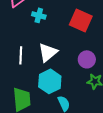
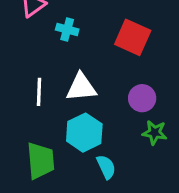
white triangle: (48, 52) -> (81, 87), turned 35

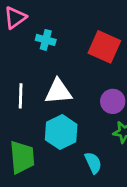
cyan semicircle: (106, 167) -> (93, 163), moved

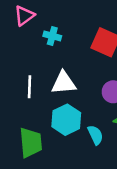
cyan semicircle: (93, 163) -> (95, 135), moved

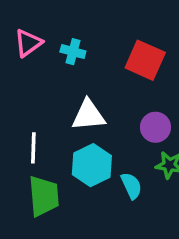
pink triangle: (24, 16) -> (28, 43), moved
white line: (29, 87) -> (33, 148), moved

